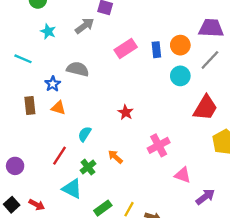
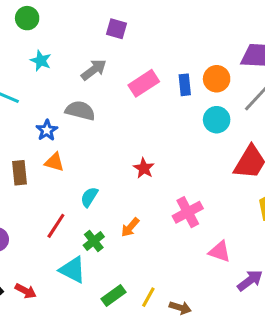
gray arrow: (85, 26) -> (94, 70), moved
brown rectangle: (30, 106) -> (20, 173), moved
orange arrow: (115, 157) -> (130, 227), turned -91

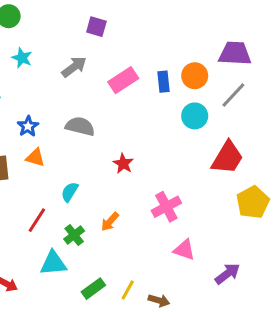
gray semicircle: (80, 111) -> (80, 126), moved
pink triangle: (220, 252) -> (184, 250), moved
cyan triangle: (73, 270) -> (53, 263), turned -32

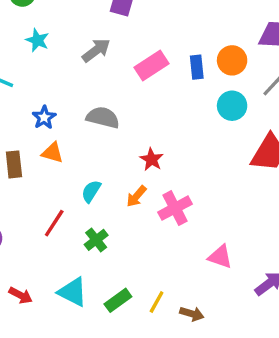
pink cross: (166, 207) -> (175, 208), moved
orange arrow: (110, 222) -> (136, 196), moved
cyan triangle: (53, 263) -> (73, 292), moved, turned 32

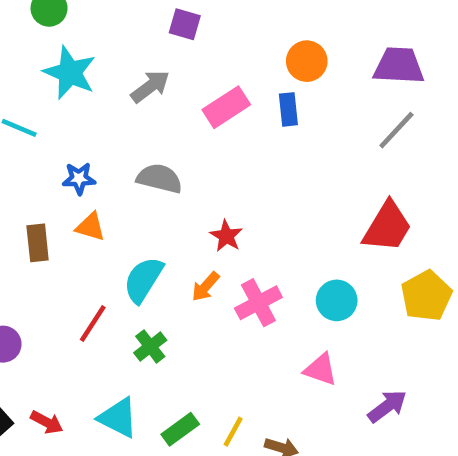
cyan star: (37, 40) -> (70, 73), size x1.6
orange circle: (232, 60) -> (307, 61), moved
cyan circle: (232, 106) -> (337, 300), moved
blue star: (44, 117) -> (79, 178), turned 30
cyan semicircle: (91, 191) -> (143, 280), size x1.5

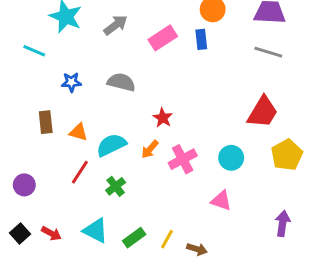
gray line: (396, 130) -> (268, 52), turned 64
orange triangle: (90, 227) -> (78, 132), moved
cyan semicircle: (143, 280) -> (111, 145), turned 32
purple arrow: (387, 406) -> (283, 223), moved, turned -45

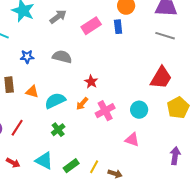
red line: (80, 172) -> (17, 128), moved

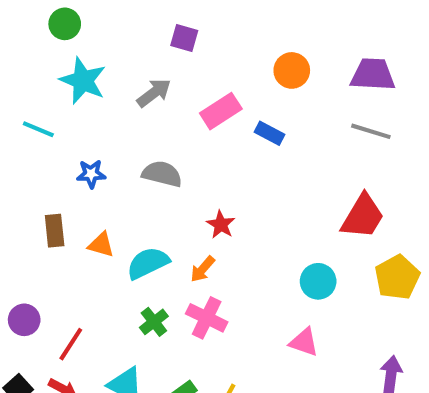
blue rectangle: (118, 27) -> (269, 133), moved, turned -56
pink cross: (105, 111) -> (207, 318), moved, turned -36
red line: (17, 128) -> (71, 344), moved

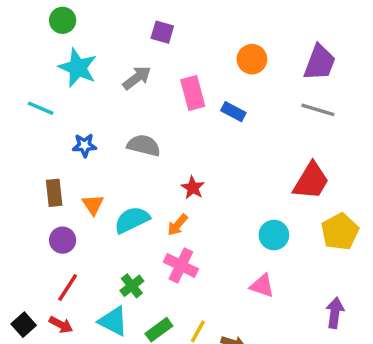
purple trapezoid: (373, 75) -> (320, 63), turned 108
pink rectangle: (221, 111) -> (193, 93), turned -72
orange triangle: (101, 245) -> (93, 205), turned 40
purple circle: (24, 320) -> (63, 240), moved
green cross: (154, 322) -> (132, 286), moved

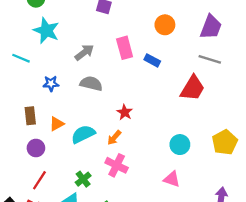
gray arrow: (137, 78) -> (84, 52), moved
red trapezoid: (311, 181) -> (193, 88), moved
orange triangle: (93, 205) -> (57, 124), turned 35

